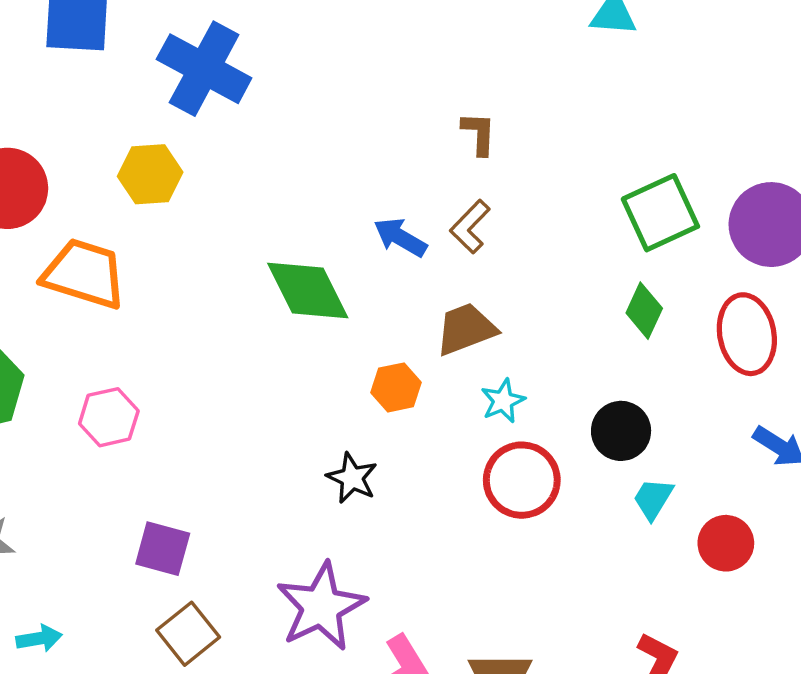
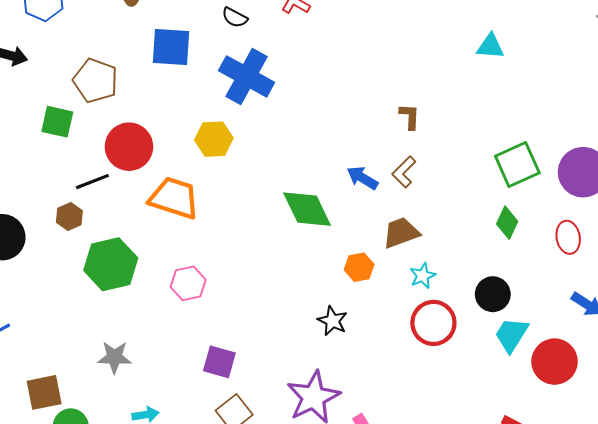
red ellipse: (747, 334) -> (568, 237), size x0.7
cyan trapezoid: (653, 499) -> (511, 335), size x1.4
red circle: (726, 543) -> (555, 362), size x1.4

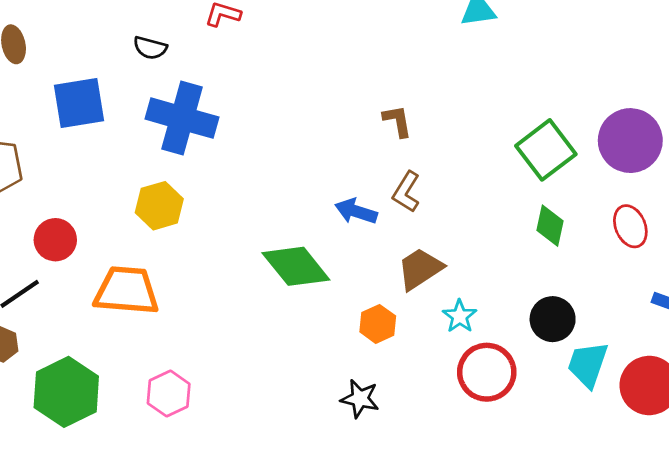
red circle: (129, 147) -> (55, 240), size x0.7

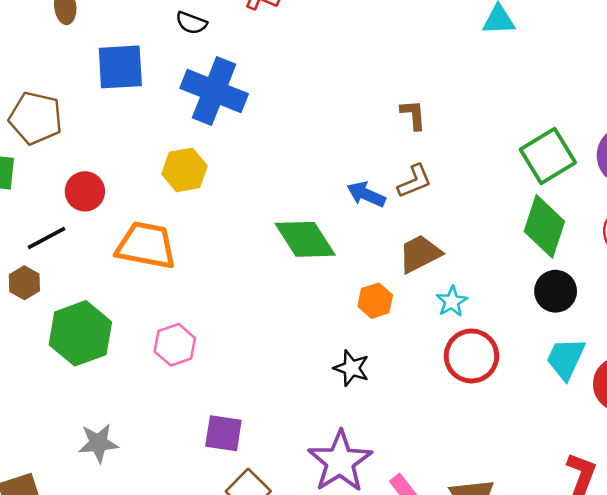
brown L-shape: (406, 192) -> (415, 181), turned -150
green diamond: (550, 226) -> (544, 226), size x1.6
black circle: (553, 319) -> (556, 291), moved

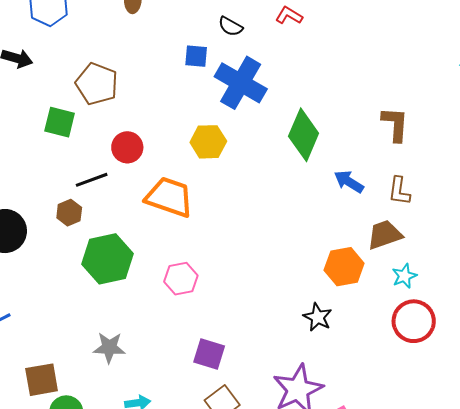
blue square: (120, 67) -> (196, 56), moved, size x0.6
brown L-shape: (413, 115) -> (395, 124), size x1.4
brown L-shape: (415, 181) -> (399, 191), moved, turned 112
green diamond: (305, 239) -> (304, 135), moved, turned 48
orange hexagon: (375, 301) -> (344, 267), size x1.4

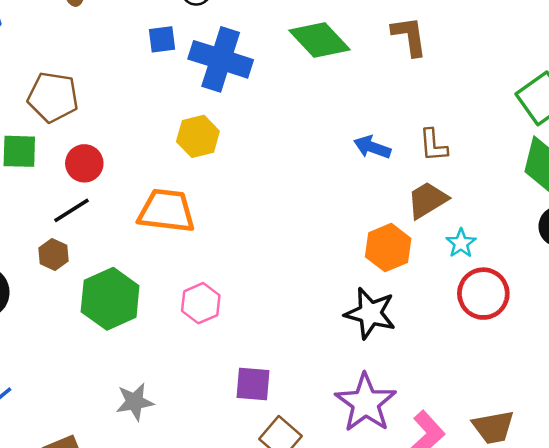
brown L-shape: (395, 124) -> (409, 36), moved
green diamond: (304, 135) -> (320, 40), moved, turned -54
red circle: (127, 147) -> (84, 163), moved
black star: (318, 317) -> (370, 313), size x1.5

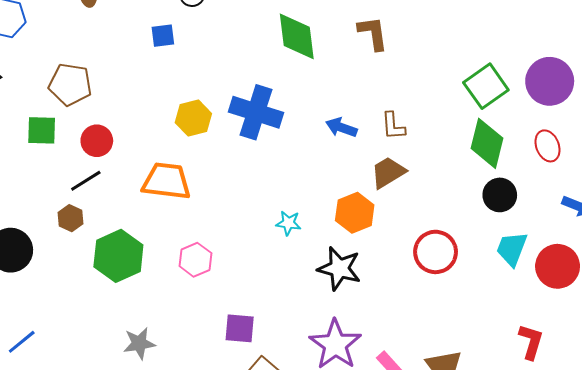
green diamond: (320, 40) -> (297, 36), turned 36
blue cross: (221, 59) -> (256, 112), moved
cyan star: (461, 243) -> (288, 223), moved, turned -30

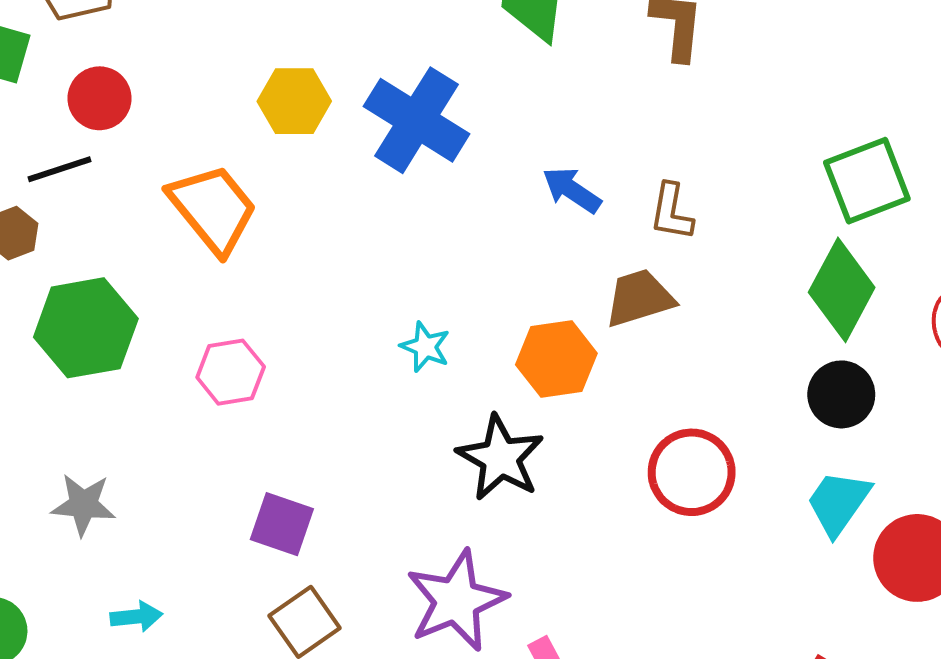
orange trapezoid: (167, 181) -> (213, 209), turned 30

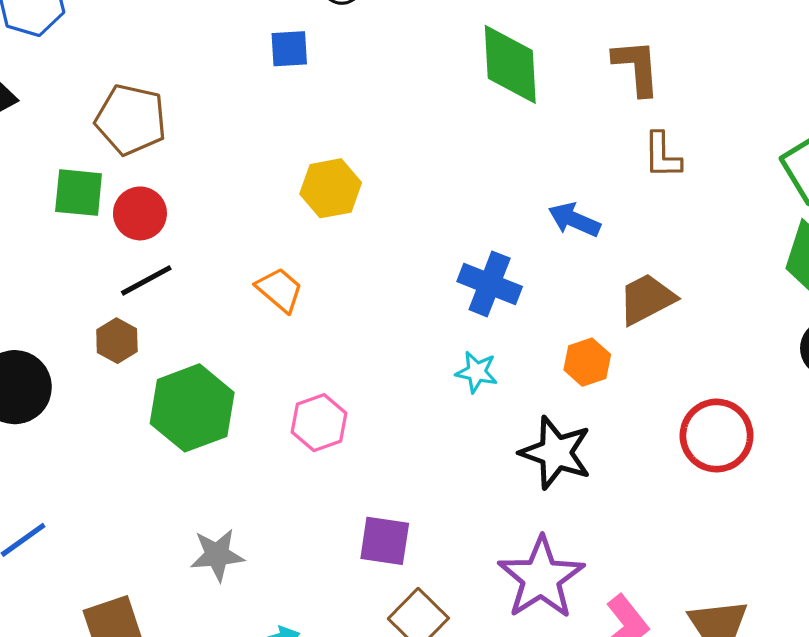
red circle: (100, 98) -> (140, 213), moved
blue cross: (416, 120) -> (490, 284), moved, size x0.7
orange trapezoid: (213, 209) -> (280, 290), size x0.6
brown L-shape: (671, 212) -> (662, 155), moved
orange hexagon: (556, 359) -> (587, 362), size x0.7

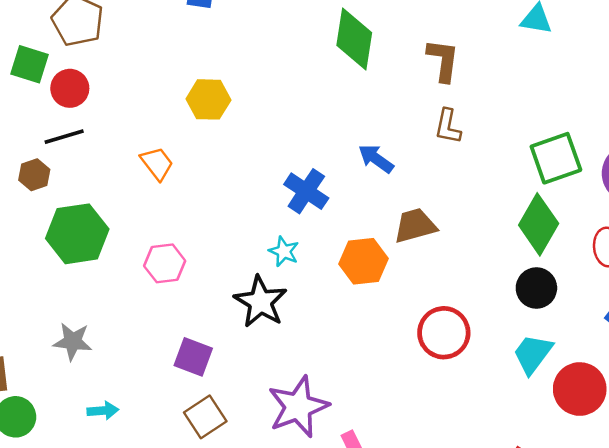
orange hexagon: (587, 362) -> (363, 261), size x1.4
black star: (556, 453) -> (260, 302), moved

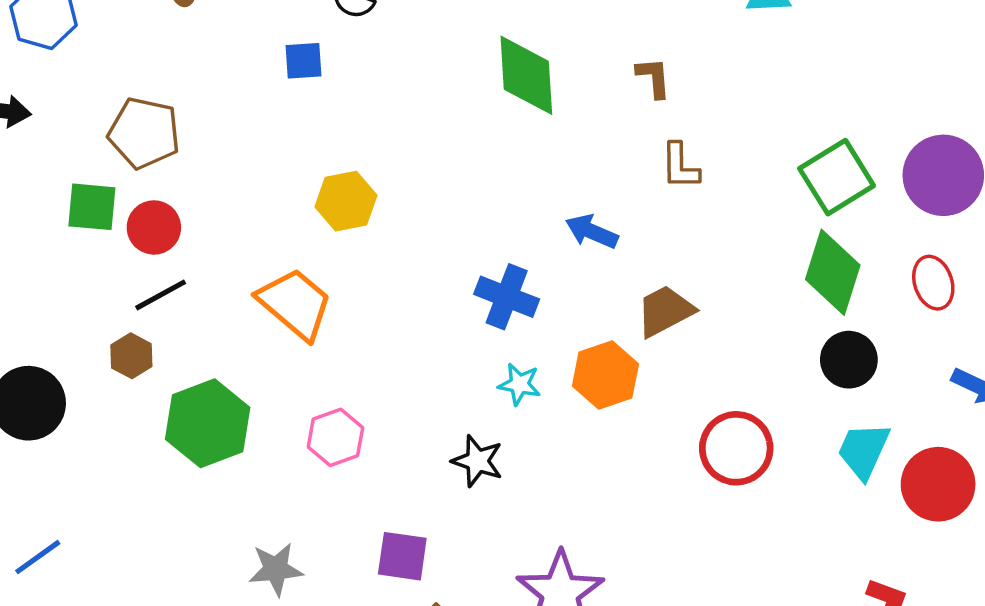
brown L-shape: (443, 60) -> (654, 78), size x0.7
orange trapezoid: (157, 163) -> (295, 304), size x1.6
cyan star: (284, 251) -> (519, 384), moved
black star: (260, 302) -> (477, 461), size x0.7
gray star: (73, 341) -> (276, 569), moved

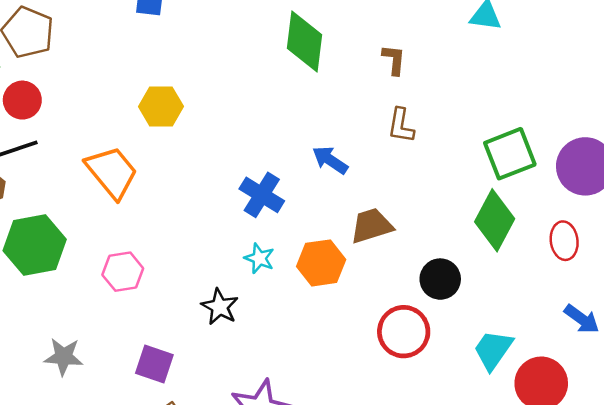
black circle: (849, 360) -> (440, 279), moved

